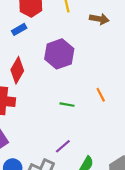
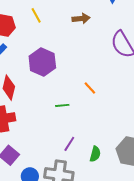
brown arrow: (99, 19) -> (81, 19), moved

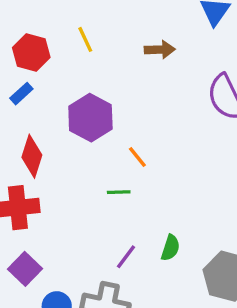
orange line: (90, 88) -> (137, 157), moved
green semicircle: (95, 154) -> (170, 248), moved

